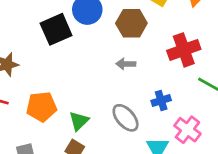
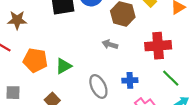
green triangle: (79, 121) -> (64, 66), moved

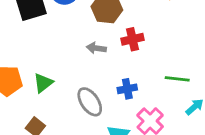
red cross: (158, 46) -> (132, 39), moved, size x0.7
green line: (171, 78) -> (177, 79), turned -30

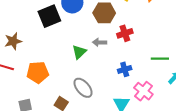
green triangle: (43, 83) -> (79, 52), moved
gray ellipse: (90, 102) -> (83, 88), moved

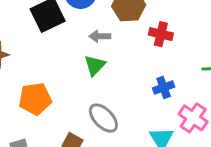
red cross: (125, 33) -> (161, 34), turned 35
gray arrow: (100, 42) -> (100, 36), moved

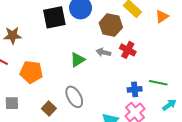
gray arrow: (100, 36) -> (103, 52), moved
blue cross: (164, 87) -> (135, 89), moved

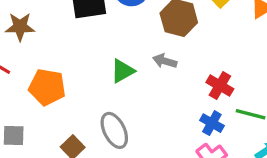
red cross: (128, 50) -> (220, 86), moved
blue cross: (135, 89) -> (212, 123), turned 32

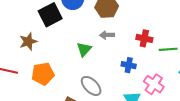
brown star: (20, 27) -> (28, 41), moved
blue cross: (212, 123) -> (129, 65), moved

